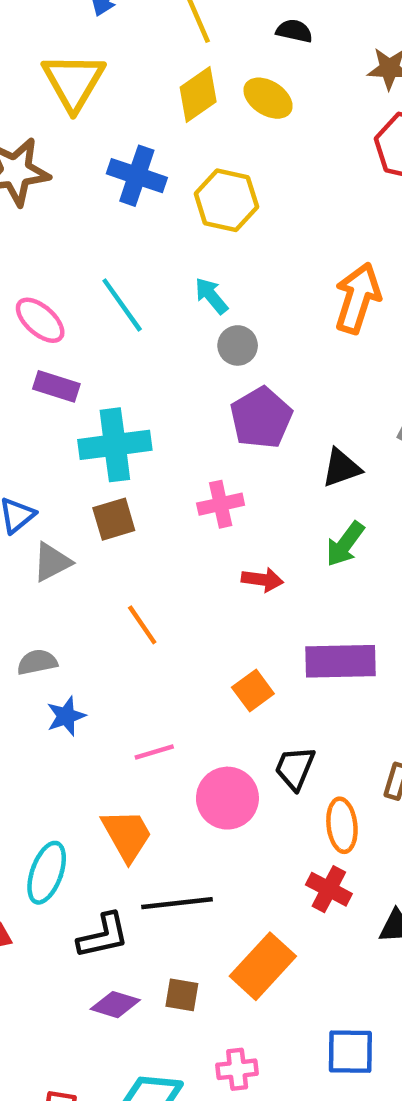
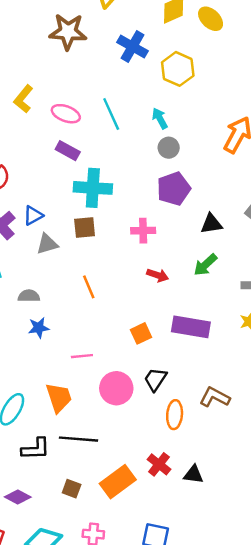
pink ellipse: (40, 320) -> (66, 114), turned -32
red cross: (329, 889) -> (159, 464), moved
purple diamond: (115, 1005) -> (18, 497), moved

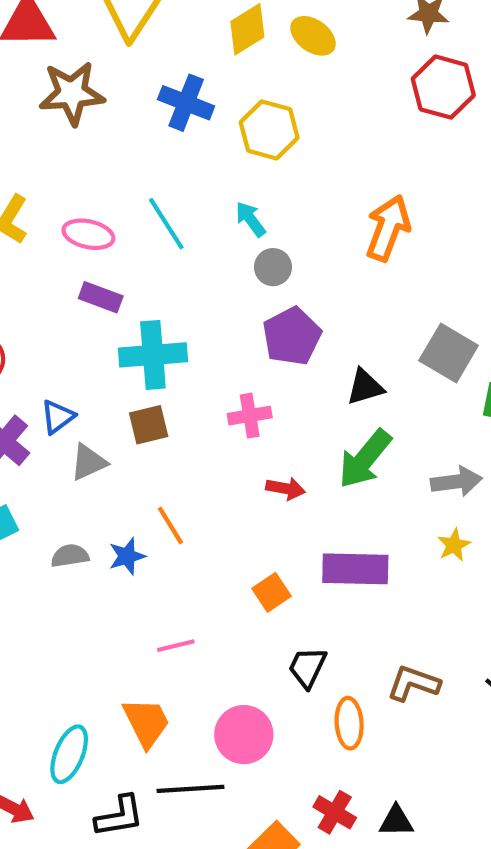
green arrow: (205, 265) -> (365, 459), size x1.4
blue star: (39, 328) -> (127, 556), moved
pink circle: (116, 388) -> (244, 735), moved

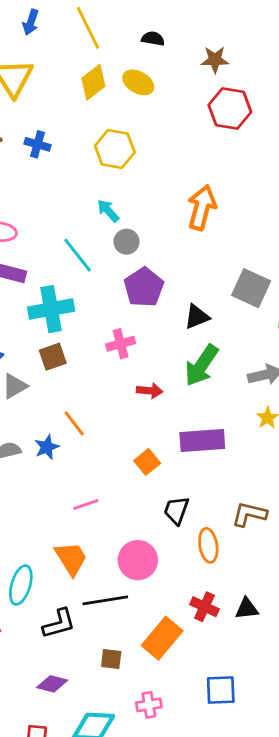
blue cross: (186, 103) -> (38, 144), moved, size x0.7
cyan line: (166, 224) -> (78, 255), moved

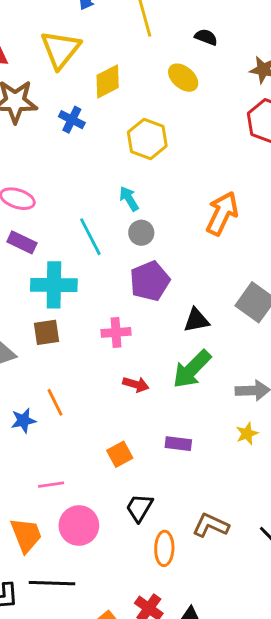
yellow diamond: (93, 82) -> (108, 81), moved
purple rectangle: (202, 441) -> (178, 444), size x0.6
pink circle: (138, 560) -> (79, 526), moved

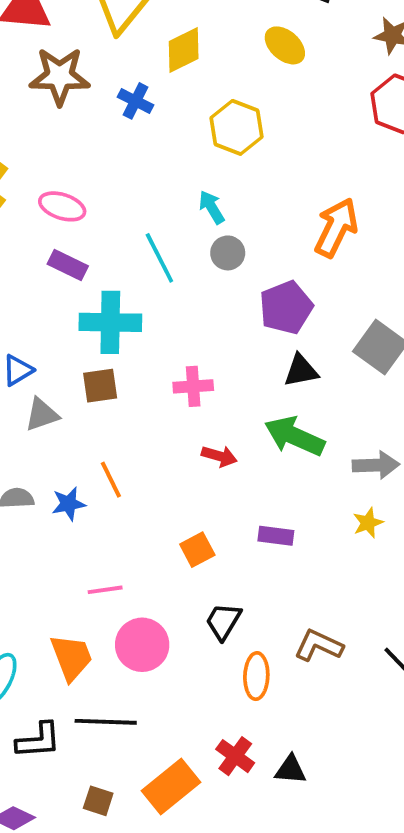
purple pentagon: (150, 281) -> (286, 307), moved
green arrow: (192, 369) -> (294, 436), turned 69

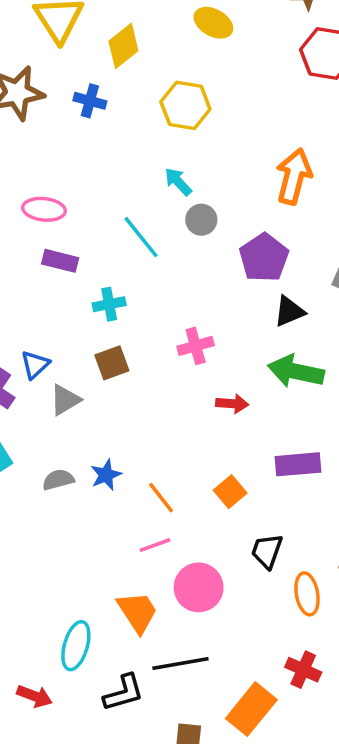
cyan cross: (110, 322) -> (109, 304), size x0.6
orange line: (111, 480) -> (161, 498), moved
purple rectangle: (276, 536) -> (298, 464), size x1.4

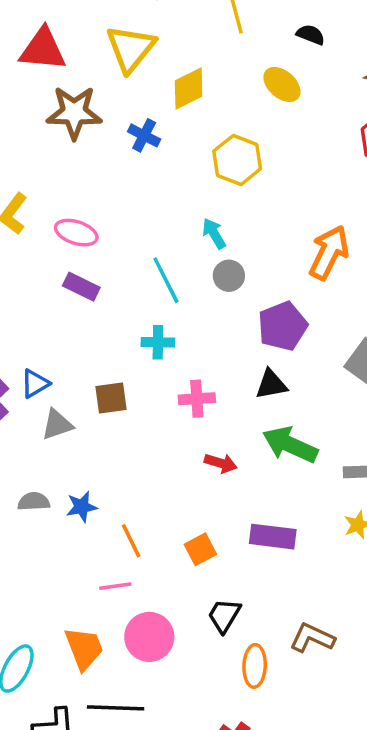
cyan cross: (109, 304) -> (158, 342), moved
black triangle: (289, 311) -> (271, 384), moved

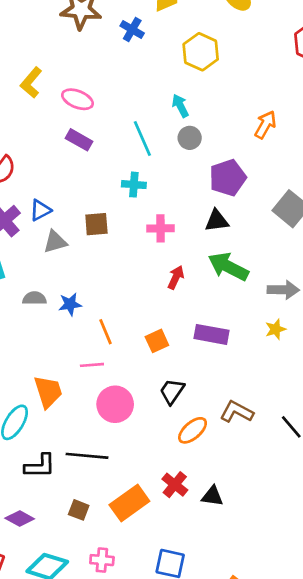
orange arrow: (329, 252) -> (265, 125), size x0.7
red arrow: (221, 463) -> (176, 277), turned -85
orange trapezoid: (84, 648) -> (48, 392), moved
orange ellipse: (255, 666) -> (193, 430), turned 44

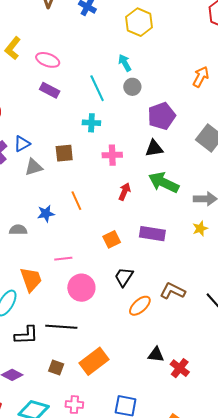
orange arrow: (265, 125) -> (201, 77), moved
gray semicircle: (34, 298) -> (18, 230), moved
orange line: (106, 332) -> (76, 201), moved
red cross: (175, 485) -> (180, 368), moved

